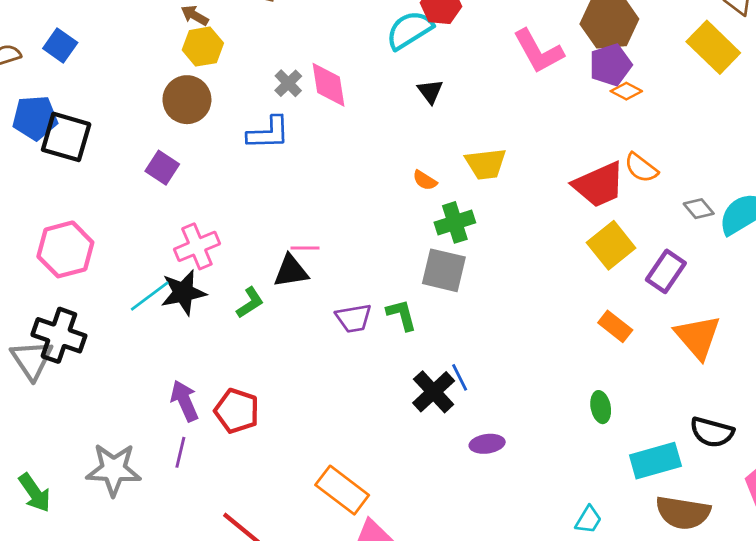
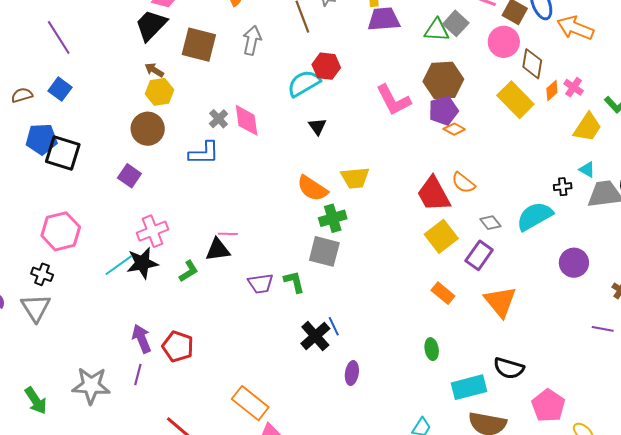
orange semicircle: (425, 180) -> (312, 188), size x1.8
red trapezoid: (599, 185) -> (434, 194), turned 84
gray diamond: (699, 209) -> (490, 223), moved
black cross: (59, 335) -> (42, 274), moved, size x0.6
purple ellipse: (487, 444) -> (352, 373), turned -75

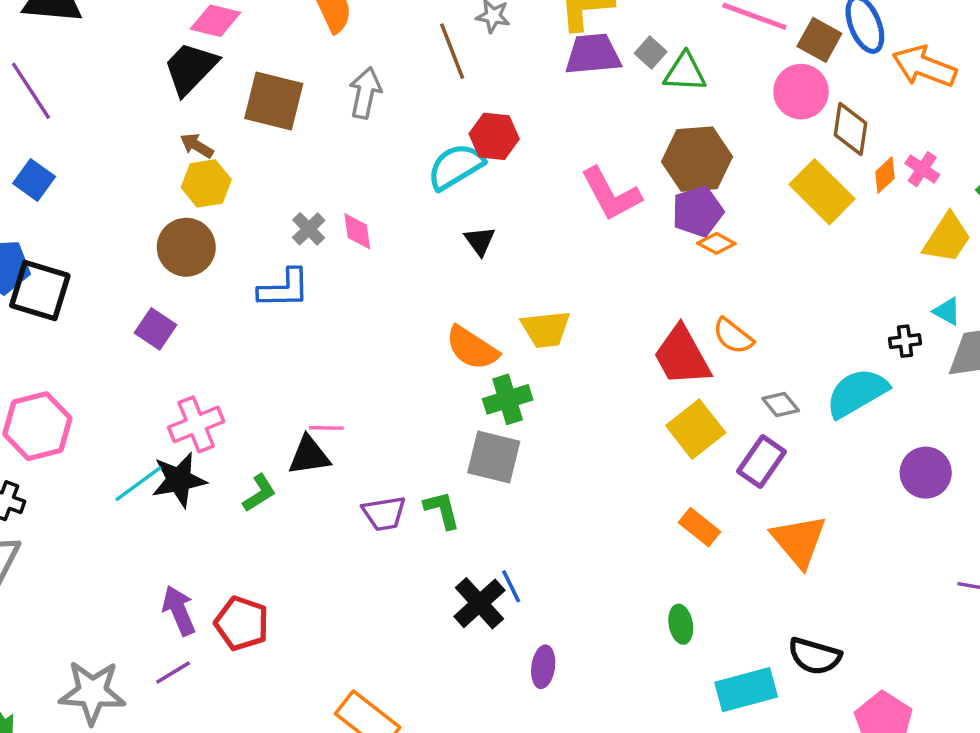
gray square: (456, 23) -> (651, 52), moved, size x0.7
pink diamond: (247, 120) -> (357, 231), size x0.7
purple line: (138, 374) -> (173, 673), turned 45

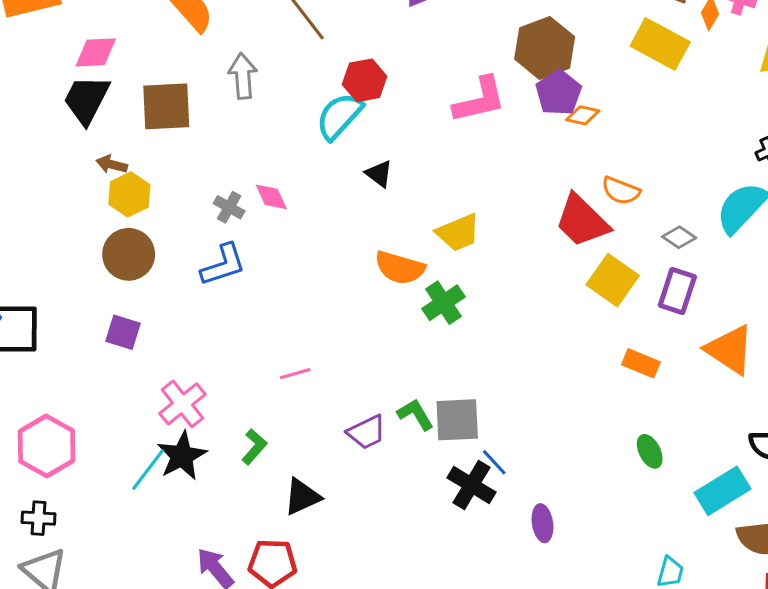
pink L-shape: (611, 194) -> (480, 100), turned -58
black triangle: (309, 456) -> (302, 497), moved
gray square: (494, 457) -> (457, 420), moved

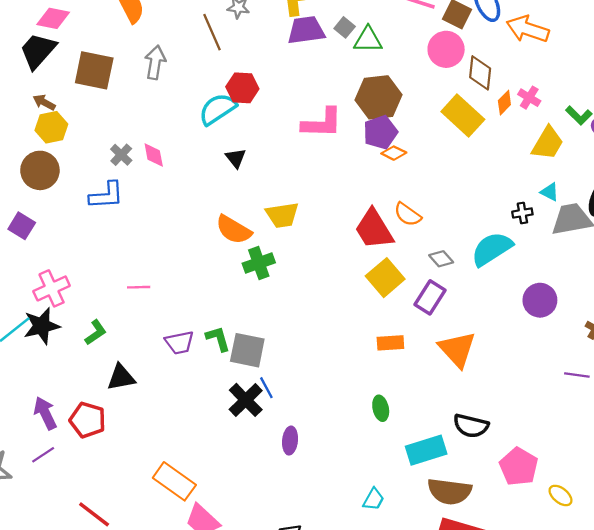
orange rectangle: (641, 363) -> (390, 343), turned -40

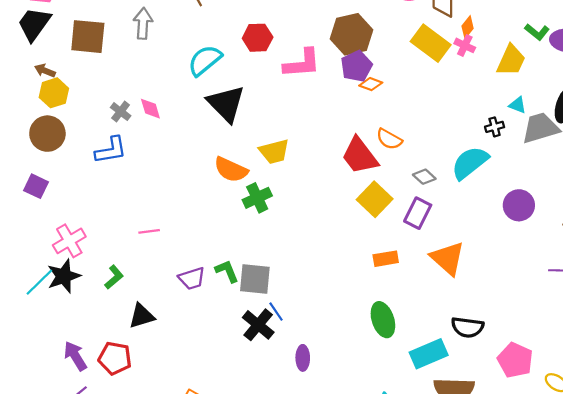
red hexagon: (242, 88) -> (258, 38), moved
pink cross: (529, 98) -> (465, 45), moved
black triangle: (236, 158) -> (226, 104), size x2.0
green ellipse: (381, 408) -> (383, 320), size x1.5

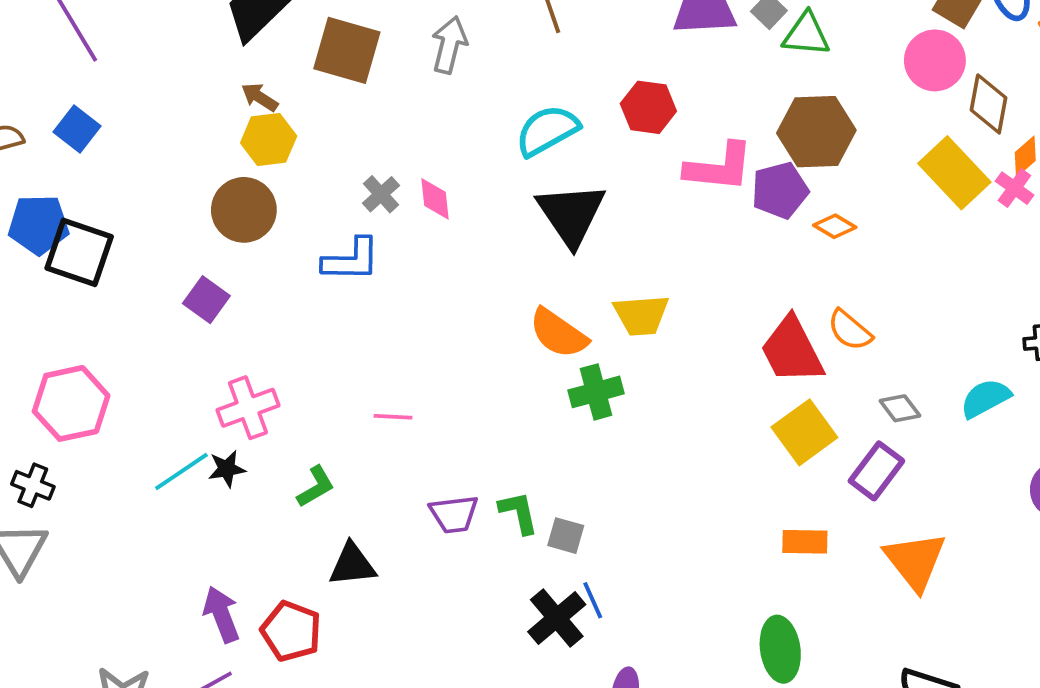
purple pentagon: (356, 66) -> (780, 190), moved
cyan semicircle: (470, 163) -> (985, 398), size x0.7
black star: (64, 276) -> (227, 469), size x0.6
gray square: (255, 279) -> (566, 536), size x0.6

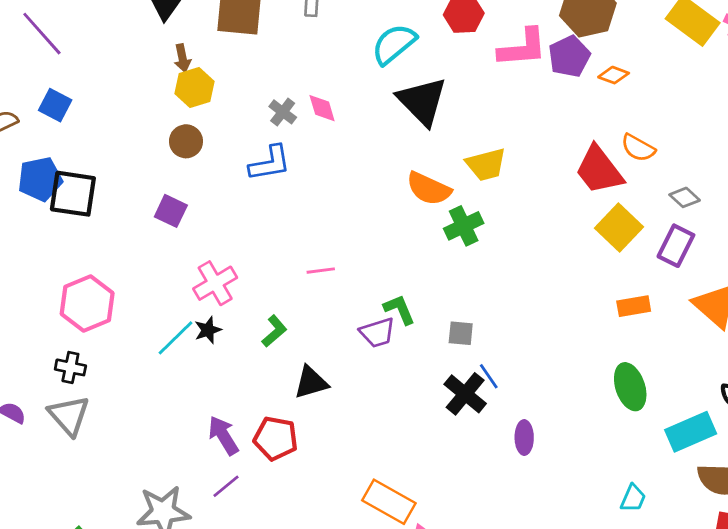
brown arrow: (260, 97) -> (182, 58), turned -124
brown circle: (244, 210) -> (186, 141), size x0.7
green L-shape: (519, 513) -> (399, 309), moved

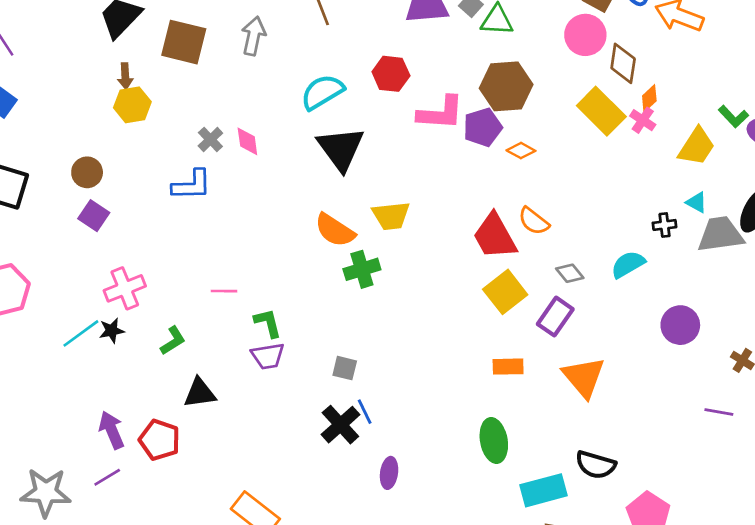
brown circle: (186, 141) -> (87, 172), moved
green L-shape: (399, 309) -> (268, 323), moved

